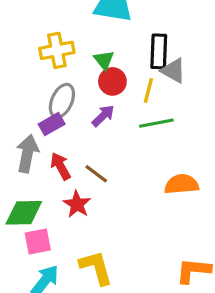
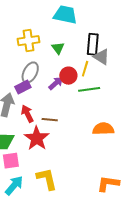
red circle: (112, 81) -> (68, 76), moved
brown line: (96, 174) -> (50, 120), turned -35
red star: (77, 204) -> (37, 138), size x1.4

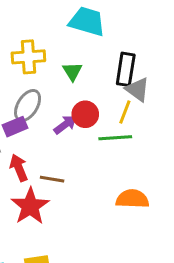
yellow line: (85, 69) -> (125, 112), moved

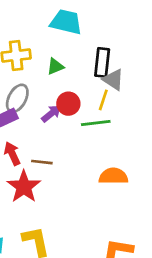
green triangle: (72, 71) -> (55, 66), turned 42

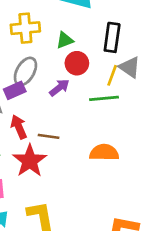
gray triangle: (113, 80) -> (130, 67), moved
red circle: (68, 104) -> (77, 63), moved
orange semicircle: (113, 176) -> (104, 153), moved

